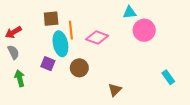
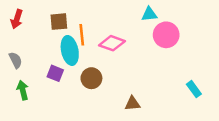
red arrow: (13, 32) -> (17, 19), moved, turned -42
brown triangle: (115, 90) -> (132, 104), turned 40

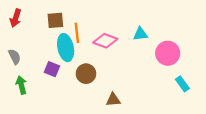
cyan triangle: (149, 14) -> (140, 34), moved
pink circle: (166, 35) -> (168, 53), moved
brown triangle: (132, 104) -> (113, 100), moved

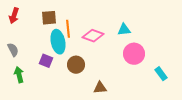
pink circle: (168, 53) -> (134, 54), moved

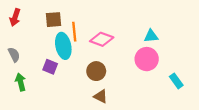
cyan triangle: (124, 30) -> (151, 36), moved
brown circle: (76, 65) -> (96, 71), moved
brown triangle: (100, 88) -> (101, 96), moved, turned 32

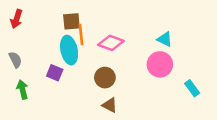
brown square: (53, 20) -> (71, 21), moved
cyan triangle: (151, 36) -> (165, 39), turned 32

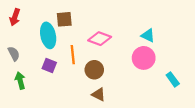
orange line: (81, 35) -> (73, 55), moved
cyan ellipse: (69, 50) -> (48, 35), moved

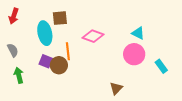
brown circle: (94, 70) -> (59, 65), moved
cyan rectangle: (173, 79) -> (161, 66), moved
brown triangle: (99, 94) -> (116, 88), moved, turned 48

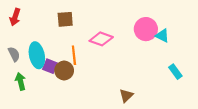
cyan ellipse: (45, 33) -> (37, 55), moved
cyan triangle: (138, 33) -> (162, 36), moved
pink circle: (134, 54) -> (146, 29), moved

